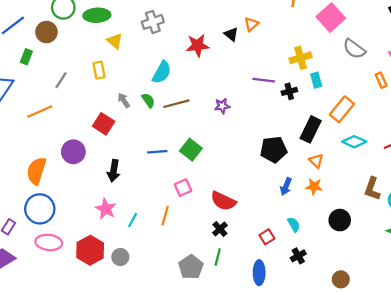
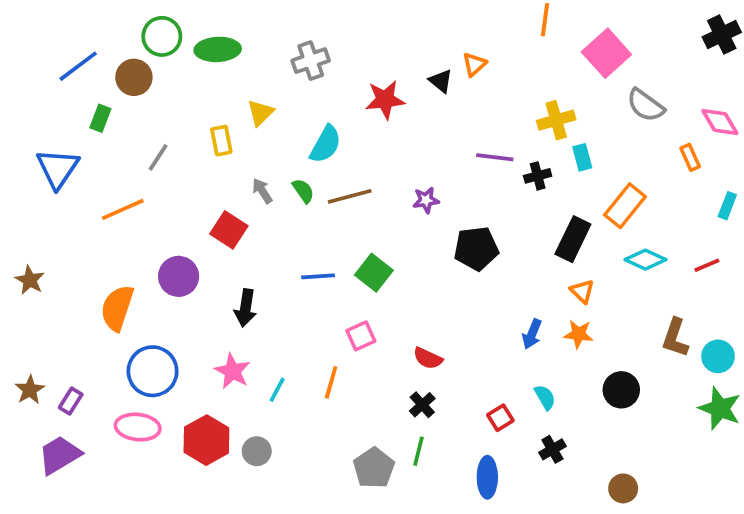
yellow triangle: (115, 41) -> (260, 113), moved, turned 36
black pentagon: (274, 150) -> (476, 248), moved
red semicircle: (223, 201) -> (428, 358), size x0.7
blue circle: (40, 209) -> (153, 371), moved

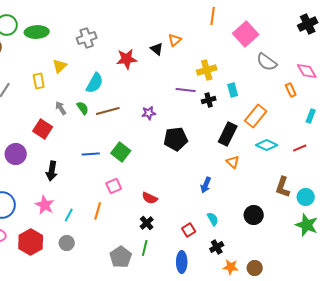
yellow cross: (556, 120) -> (207, 70), moved
orange star: (578, 334) -> (231, 267), moved
gray circle: (257, 451) -> (67, 243), moved

